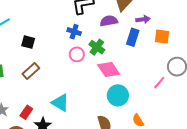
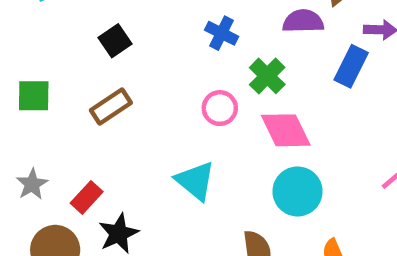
black square: (28, 42) -> (115, 41), turned 32
pink circle: (77, 54) -> (220, 108), moved
cyan triangle: (60, 103) -> (195, 181), moved

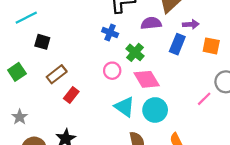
black square: (115, 41) -> (42, 42), moved, turned -35
green square: (34, 96) -> (17, 72), turned -30
cyan triangle: (195, 181) -> (125, 107), moved
red rectangle: (87, 197) -> (71, 95), moved

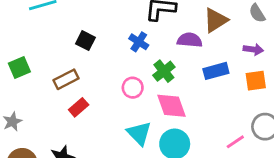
purple arrow: (191, 24) -> (253, 49), moved
black square: (42, 42) -> (85, 41), moved
blue rectangle: (177, 44) -> (216, 71), turned 42
orange square: (211, 46) -> (256, 81), turned -30

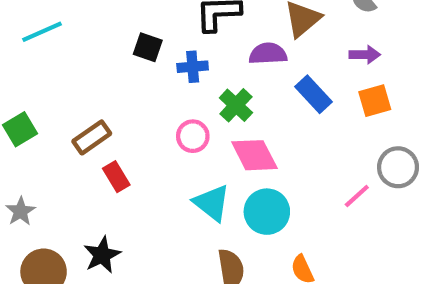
black square: (85, 41) -> (148, 47), moved
blue cross: (139, 42) -> (193, 67), turned -30
blue rectangle: (216, 71) -> (313, 94), turned 70
red rectangle: (79, 107) -> (116, 177), turned -72

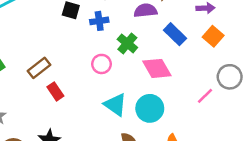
orange square: (375, 101) -> (213, 36), turned -30
pink diamond: (254, 155) -> (157, 68), moved

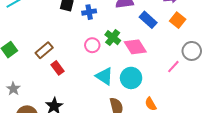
green cross: (127, 43) -> (113, 38), moved

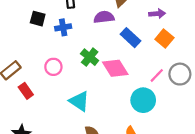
pink circle: (92, 45) -> (53, 67), moved
pink line: (173, 67) -> (157, 75), moved
cyan circle: (131, 78) -> (143, 100), moved

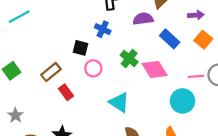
black square: (38, 19) -> (81, 48), moved
blue cross: (63, 27) -> (103, 29), turned 35
pink line: (157, 75) -> (196, 76), turned 42

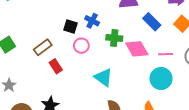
blue cross: (103, 29) -> (92, 21), moved
green cross: (129, 58) -> (114, 38), turned -35
pink line: (196, 76) -> (166, 54), moved

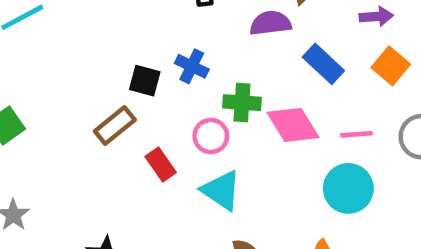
pink circle: (81, 46) -> (211, 136), moved
brown rectangle: (43, 47) -> (115, 125), moved
red rectangle: (56, 66) -> (161, 165), moved

